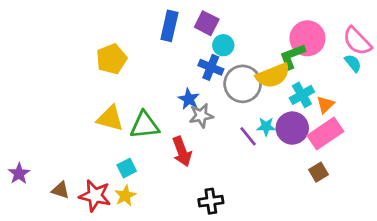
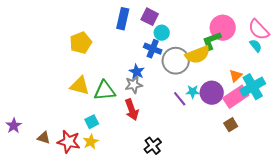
cyan cross: (302, 95) -> (253, 87), moved, size x1.4
gray star: (201, 116) -> (134, 85), moved
black cross: (211, 201) -> (153, 146), turned -30

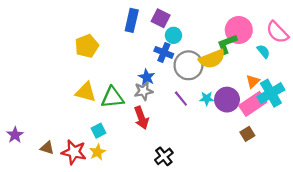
cyan semicircle: (256, 46) -> (263, 51), moved
purple line: (180, 99) -> (181, 99), moved

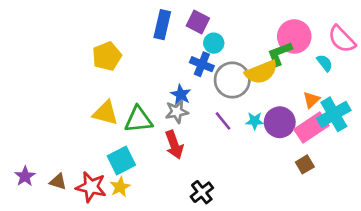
cyan square: (99, 131) -> (121, 161), size x1.5
purple star: (15, 135) -> (25, 176), moved

